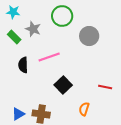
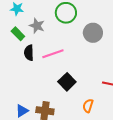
black semicircle: (23, 65) -> (29, 53), moved

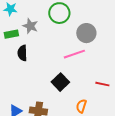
green rectangle: (18, 34) -> (11, 34), turned -56
pink line: (53, 54) -> (74, 54), moved

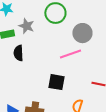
black square: (60, 82) -> (56, 82), turned -36

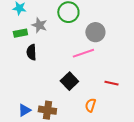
black square: (56, 82) -> (69, 81), turned 36

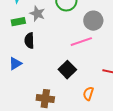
blue triangle: (24, 110) -> (15, 64), moved

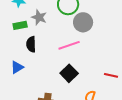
gray circle: (93, 21) -> (83, 22), moved
pink line: (81, 42) -> (69, 45), moved

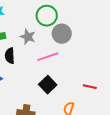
gray star: (39, 17) -> (28, 37), moved

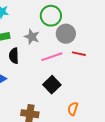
red line: (90, 87) -> (79, 54), moved

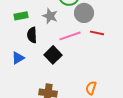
black square: (52, 85) -> (53, 55), moved

